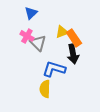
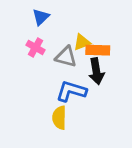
orange rectangle: (74, 38) -> (98, 50), turned -54
gray triangle: (38, 43) -> (66, 57), moved, turned -30

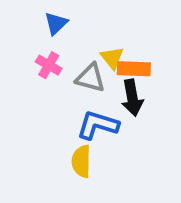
yellow triangle: (82, 42) -> (112, 58), turned -48

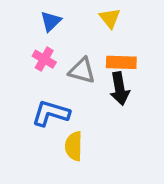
yellow triangle: (112, 58) -> (110, 18), moved
blue L-shape: (98, 125) -> (51, 113), moved

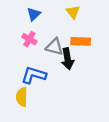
black arrow: (120, 89) -> (68, 59), moved
yellow semicircle: (74, 146) -> (22, 97), moved

